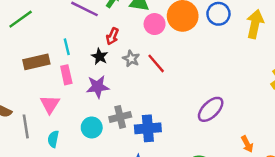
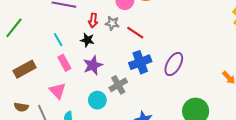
gray star: (131, 59) -> (112, 23), moved
brown rectangle: (36, 62) -> (25, 69), moved
purple ellipse: (211, 109) -> (174, 64), moved
blue cross: (148, 128) -> (140, 62), moved

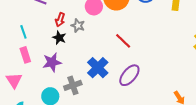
red line: (135, 33) -> (123, 41), moved
black star: (87, 40) -> (59, 38), moved
blue cross: (140, 62) -> (98, 68), turned -35

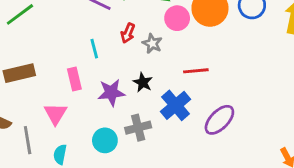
cyan line: (23, 32) -> (94, 49), moved
black star: (59, 38) -> (143, 82), moved
red line: (123, 41) -> (196, 71), moved, turned -54

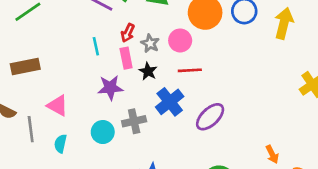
pink circle: (177, 18) -> (180, 40), moved
pink rectangle: (74, 79) -> (126, 58), moved
black star: (143, 82) -> (148, 71), moved
pink triangle: (55, 114) -> (58, 105), turned -35

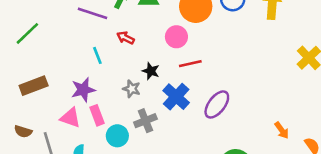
red arrow: (128, 33) -> (125, 38), turned 102
gray star: (150, 43) -> (132, 89), moved
pink rectangle: (126, 58) -> (97, 115), moved
purple star: (110, 88) -> (83, 90), moved

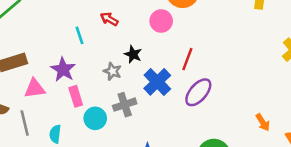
red line: (190, 64) -> (187, 59), moved, turned -60
purple star: (83, 90) -> (63, 69), turned -30
pink triangle: (70, 118) -> (35, 88), moved, turned -30

